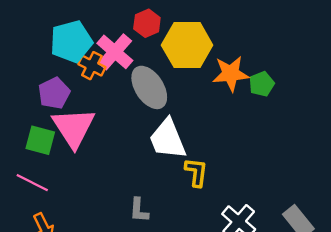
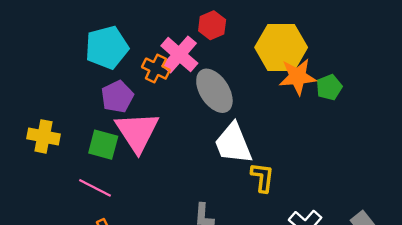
cyan pentagon: (71, 42) -> (107, 47), moved
yellow hexagon: (187, 45) -> (281, 47), moved

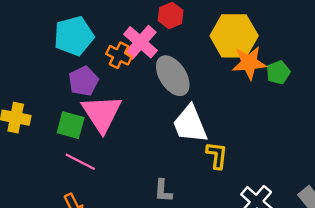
pink line: (95, 188) -> (80, 162), moved

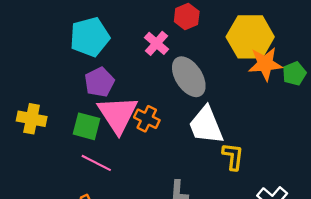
pink cross: (140, 42) -> (156, 43), size x0.7
orange cross: (119, 55) -> (147, 119), moved

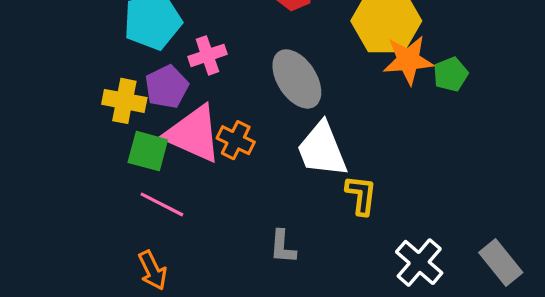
pink cross: (156, 43) -> (207, 55), moved, turned 30
pink triangle: (118, 114) -> (193, 134), turned -33
yellow cross: (32, 119) -> (124, 101), moved

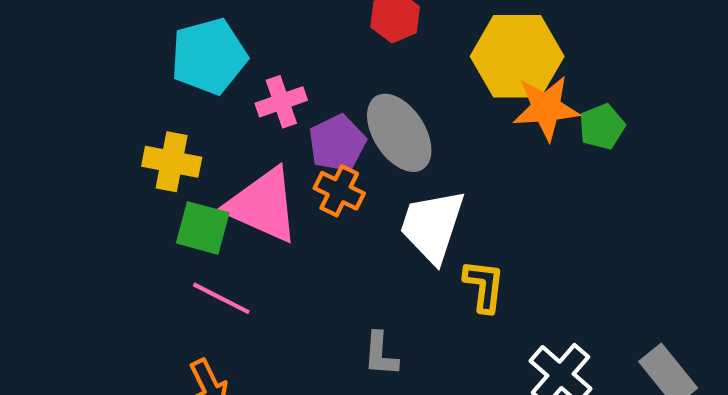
purple pentagon: (167, 87) -> (337, 143), moved
orange cross: (236, 140) -> (339, 191), moved
white trapezoid: (322, 150) -> (432, 226), turned 40

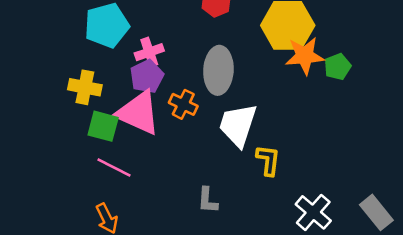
gray ellipse: (399, 133) -> (218, 70), turned 36
purple pentagon: (337, 143) -> (147, 76), moved

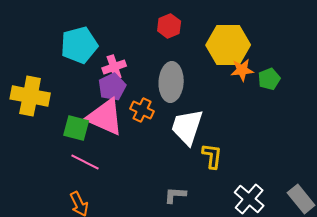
orange star: (305, 56) -> (242, 70), size x0.7
yellow cross: (85, 87) -> (30, 96), moved, size x1.4
gray L-shape: (208, 200) -> (175, 195), moved, turned 90

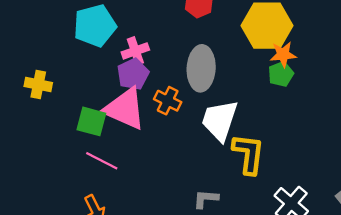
green pentagon: (269, 79) -> (281, 74), moved
yellow cross: (30, 96) -> (38, 84), size x0.6
yellow L-shape: (212, 156) -> (248, 154), size x1.4

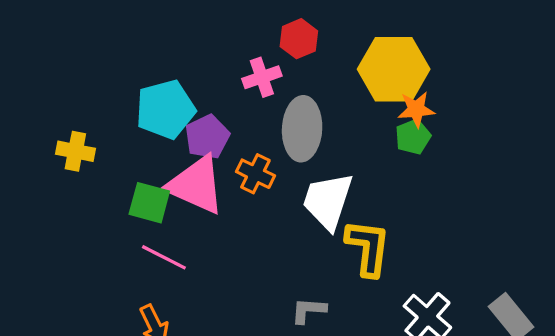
cyan pentagon: (95, 26) -> (165, 109), moved
pink cross: (135, 51) -> (262, 77), moved

